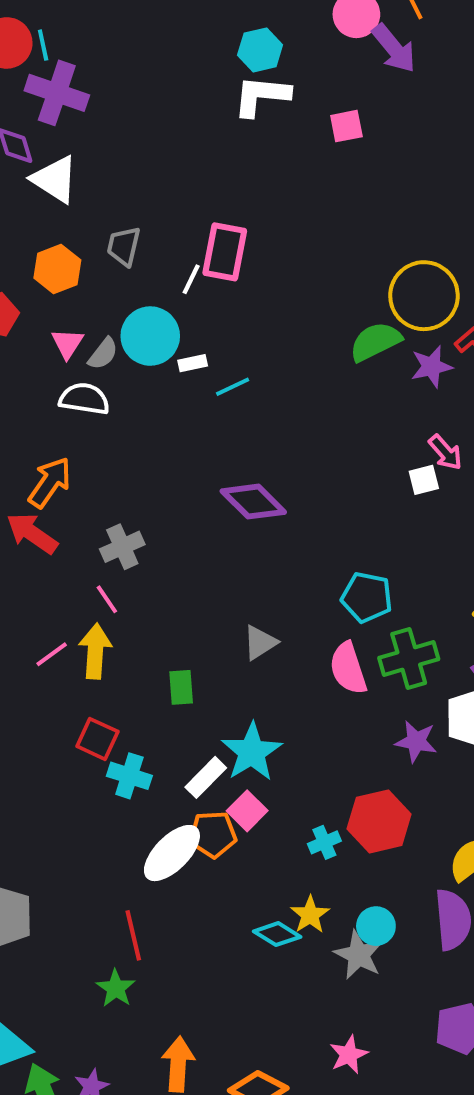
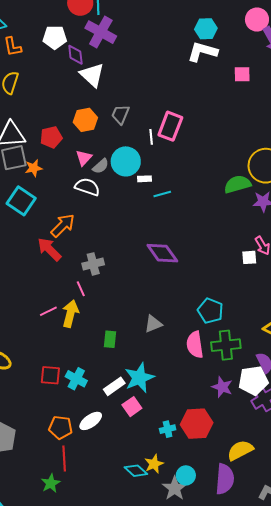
white line: (191, 279) -> (151, 137), turned -42
red square: (97, 739) -> (50, 375), moved, turned -30
orange pentagon: (213, 834) -> (61, 427), moved
white ellipse: (172, 853) -> (91, 421), size x0.7

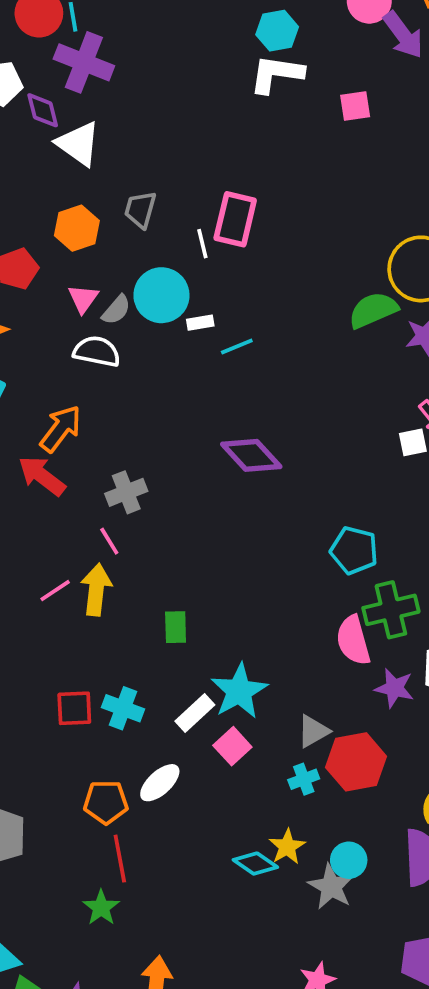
gray triangle: (153, 324) -> (313, 731), moved
pink semicircle: (195, 345) -> (353, 640), moved

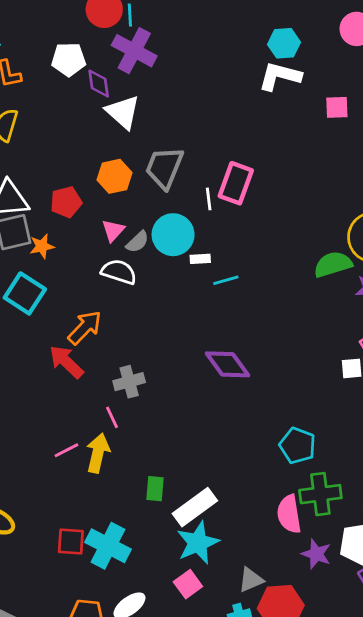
gray trapezoid: (140, 210) -> (164, 168), size x1.5
cyan cross: (123, 708) -> (108, 546), size x1.4
white rectangle: (195, 713) -> (195, 507), moved, size x1.4

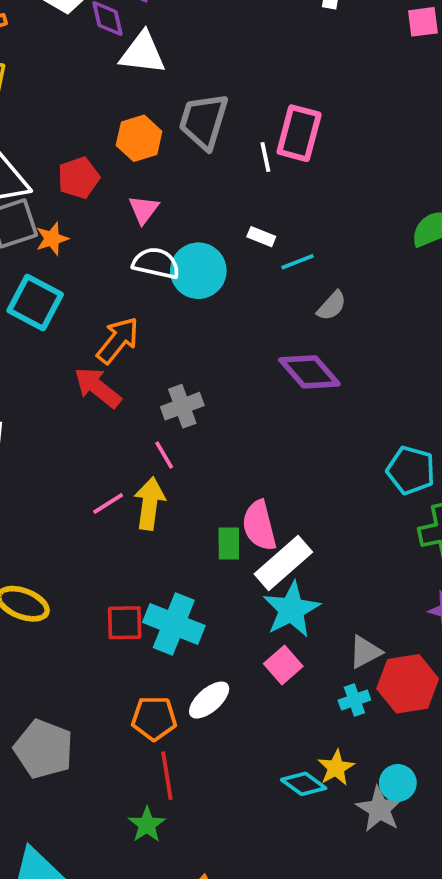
white triangle: (123, 112) -> (143, 53), turned -30
cyan circle: (173, 235) -> (198, 271), moved
gray semicircle: (137, 242) -> (332, 306), moved
white rectangle: (200, 259) -> (261, 237), turned 30
pink semicircle: (289, 514) -> (259, 526), moved

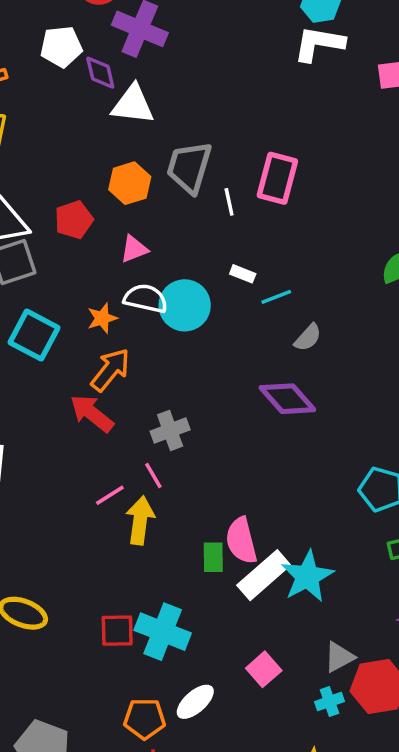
white line: (265, 157) -> (229, 202), moved
pink triangle: (144, 210) -> (134, 249), turned 32
orange star: (52, 239) -> (102, 318), moved
pink line: (108, 503) -> (110, 495), moved
cyan star: (291, 609) -> (307, 576), moved

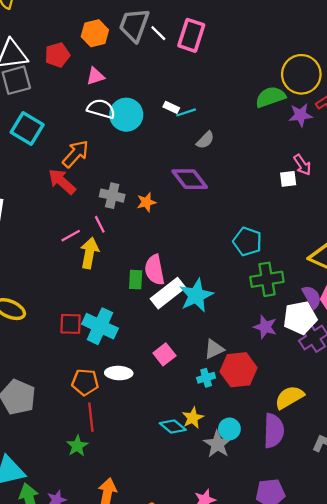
white line: (229, 202) -> (158, 33), moved, turned -36
white rectangle: (243, 274) -> (171, 107), moved
orange star: (102, 318) -> (146, 202), moved
gray cross: (170, 430) -> (112, 196), turned 30
white ellipse: (195, 702) -> (119, 373), turned 40

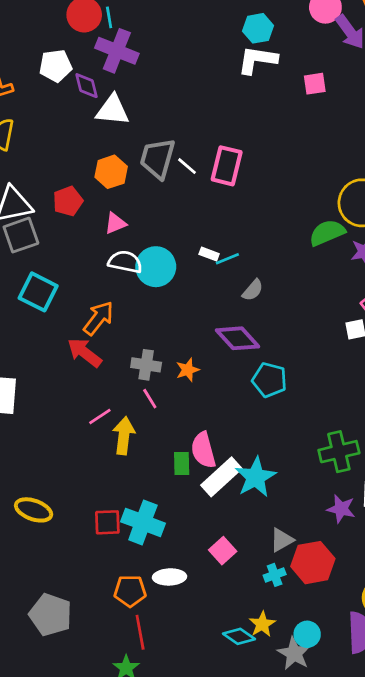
pink line: (100, 224) -> (150, 399), moved
cyan pentagon: (247, 242) -> (269, 380), moved

